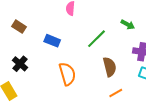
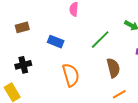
brown rectangle: (19, 27) -> (22, 27), turned -48
black cross: (20, 64) -> (23, 65), turned 35

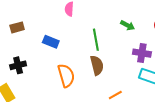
green line: (100, 40) -> (96, 40), turned -55
brown semicircle: (113, 68) -> (97, 65), moved

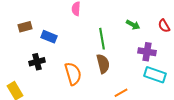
blue rectangle: (51, 42) -> (49, 37), moved
black cross: (18, 65) -> (37, 62), moved

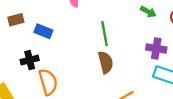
green arrow: (133, 25) -> (148, 12), moved
orange semicircle: (73, 74) -> (48, 82), moved

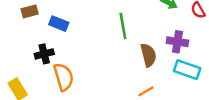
brown semicircle: (106, 62) -> (148, 55), moved

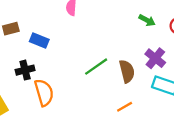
green line: (123, 26) -> (96, 67), moved, turned 65
purple cross: (177, 42) -> (155, 58), turned 30

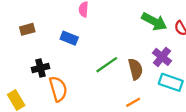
green arrow: (147, 20) -> (154, 22), size x1.6
blue rectangle: (39, 40) -> (69, 38), moved

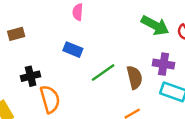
blue rectangle: (69, 38) -> (73, 50), moved
purple cross: (162, 57) -> (164, 64), turned -30

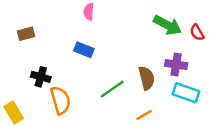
green line: (103, 73) -> (112, 89), moved
black cross: (31, 76) -> (41, 77), turned 30

